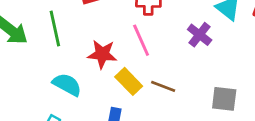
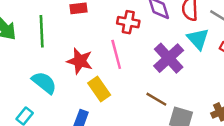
purple cross: (200, 35) -> (169, 58), size x1.4
brown line: (163, 86) -> (156, 99), moved

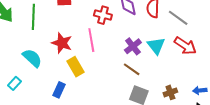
cyan triangle: (198, 39) -> (156, 46), moved
purple cross: (169, 58) -> (133, 46), size x0.7
brown line: (156, 99) -> (132, 69), moved

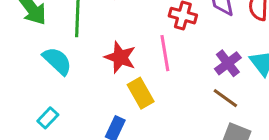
cyan semicircle: (32, 58) -> (57, 61), moved

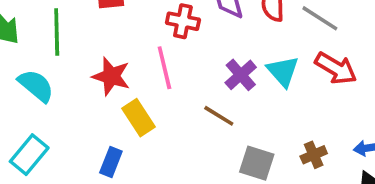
brown line: (225, 98) -> (219, 116), moved
cyan rectangle: (48, 118) -> (29, 155), size x1.5

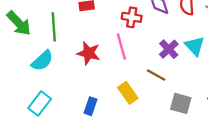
cyan semicircle: (36, 86) -> (42, 61), turned 100
yellow rectangle: (138, 118) -> (128, 93), moved

